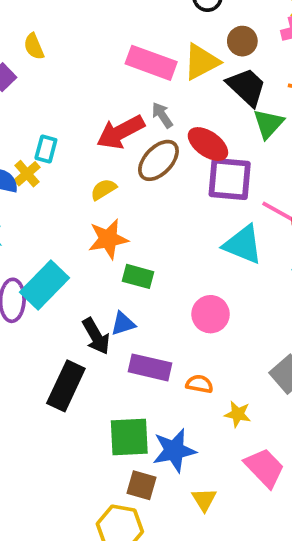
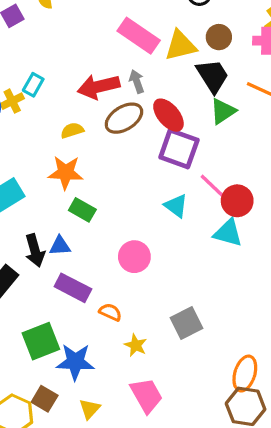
cyan triangle: (243, 245) -> (176, 206), size x0.7
green square: (129, 437) -> (41, 341), turned -33
brown square: (141, 485) -> (45, 399), moved

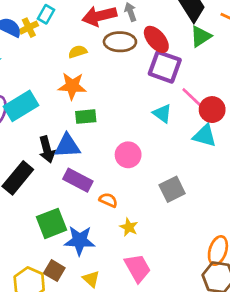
brown ellipse: (124, 118) -> (120, 42), turned 32
green rectangle: (82, 210) -> (86, 117), turned -35
blue triangle: (60, 246) -> (67, 146), size x1.5
gray square: (187, 323) -> (172, 189), moved
yellow triangle: (90, 409) -> (91, 279), turned -30

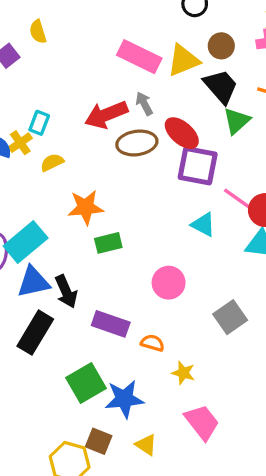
yellow semicircle: (78, 52) -> (52, 162), moved
blue triangle: (67, 146) -> (33, 282), moved

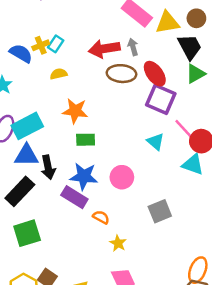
yellow cross: (20, 143) -> (41, 45), moved
green square: (86, 383) -> (27, 233), moved
blue star: (124, 399) -> (84, 176), moved

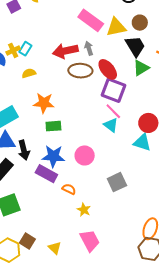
pink line: (183, 129) -> (113, 111), moved

